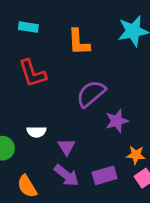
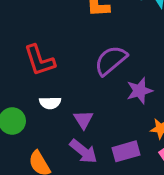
red L-shape: (32, 73) -> (39, 60), moved

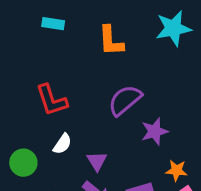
white semicircle: (50, 103) -> (62, 144), turned -55

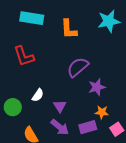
cyan rectangle: (53, 24) -> (32, 18), size x1.6
red L-shape: (52, 100) -> (24, 56), moved
orange star: (176, 170) -> (102, 112), moved

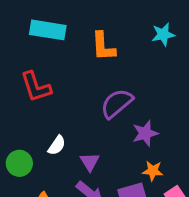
cyan star: (109, 21) -> (163, 34), size x0.7

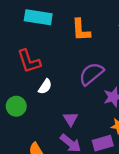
white semicircle: (57, 145) -> (45, 87), moved
green circle: (19, 163) -> (16, 106), moved

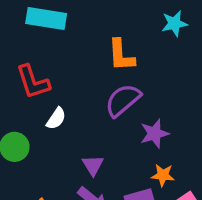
orange L-shape: (81, 30) -> (121, 55), moved

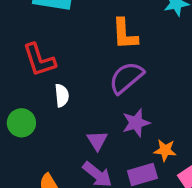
white semicircle: (56, 119) -> (62, 95), turned -40
purple star: (155, 134) -> (136, 123), moved

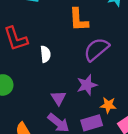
purple semicircle: (126, 78) -> (96, 49), moved
white semicircle: (62, 95) -> (45, 54), moved

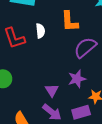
white semicircle: (45, 54) -> (40, 31), moved

